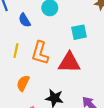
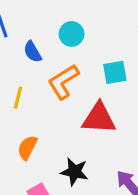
orange L-shape: (40, 53) -> (63, 82), moved, turned 40

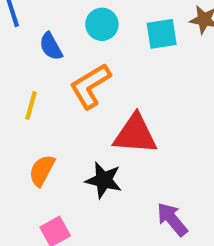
cyan square: (115, 72) -> (162, 34), moved
black star: (74, 172) -> (104, 180), moved

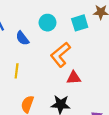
orange L-shape: (90, 86) -> (60, 55), moved
red triangle: (135, 134) -> (74, 78), size x0.6

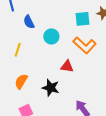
cyan circle: (48, 23) -> (51, 36), moved
orange L-shape: (60, 55) -> (85, 45), moved, turned -110

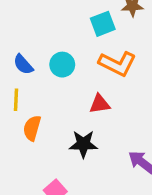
blue semicircle: (29, 22) -> (23, 64), moved
orange semicircle: (21, 81) -> (32, 128), moved

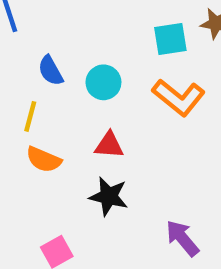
red triangle: (100, 104) -> (109, 145), moved
orange semicircle: (32, 128) -> (44, 160), turned -95

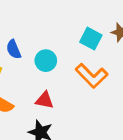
cyan square: (170, 39) -> (91, 39), turned 30

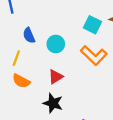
red triangle: (45, 100) -> (56, 77), turned -42

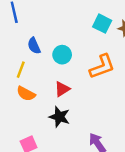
cyan square: (92, 25) -> (102, 24), moved
orange L-shape: (94, 55) -> (102, 66), turned -64

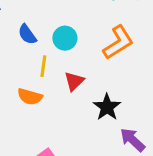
yellow line: (21, 70) -> (43, 66), moved
black star: (59, 117) -> (107, 107), moved, turned 30

